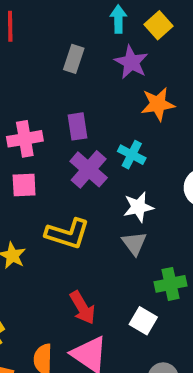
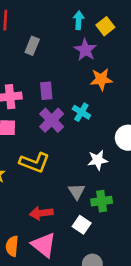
gray rectangle: (74, 59) -> (32, 46), moved
white star: (138, 207) -> (98, 160), moved
gray triangle: (134, 243) -> (77, 191), moved
red arrow: (82, 308) -> (41, 213), turned 110

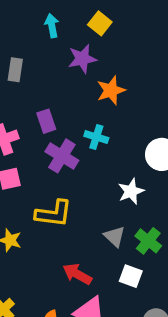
cyan arrow: (79, 20) -> (52, 26), moved
purple star: (85, 50) -> (82, 59), turned -30
green cross: (102, 201) -> (148, 241), turned -30
red arrow: (41, 213) -> (77, 274), turned 50

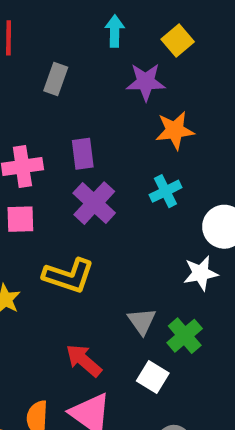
cyan cross: (96, 137) -> (165, 191), moved, turned 35
white star: (131, 191) -> (201, 273), moved

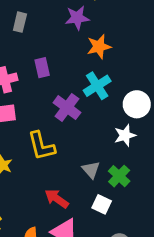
cyan cross: (165, 191) -> (97, 86), size x1.4
purple cross: (94, 203) -> (67, 108), moved
yellow L-shape: (69, 276) -> (41, 146), turned 64

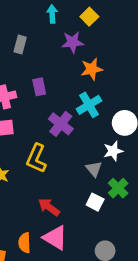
yellow L-shape: (41, 146) -> (36, 158), turned 36
gray triangle: (91, 170) -> (94, 169), moved
green cross: (119, 176) -> (118, 188), moved
white square: (102, 204) -> (95, 202), moved

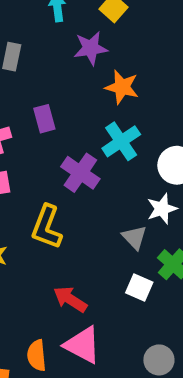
orange star: (92, 69) -> (122, 87), turned 30

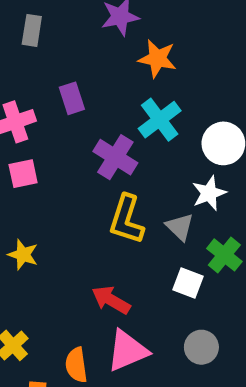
yellow L-shape: (47, 227) -> (126, 219), moved
pink triangle: (83, 345) -> (127, 351), turned -48
gray circle: (159, 360) -> (201, 347), moved

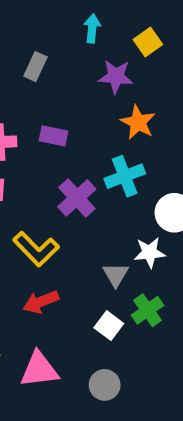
purple rectangle: (72, 98) -> (54, 136), turned -76
yellow L-shape: (126, 219) -> (36, 249), moved, turned -78
red arrow: (111, 300) -> (41, 302), moved, turned -68

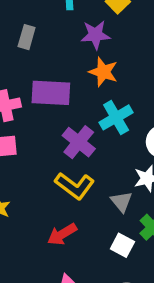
orange star: (138, 122) -> (103, 72), moved
purple rectangle: (54, 136) -> (51, 93), size x1.6
yellow L-shape: (36, 249) -> (75, 186), moved

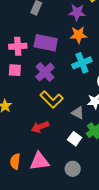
orange star: (103, 72) -> (78, 35), turned -30
purple cross: (79, 142) -> (45, 72), moved
gray triangle: (121, 202) -> (78, 113), turned -32

